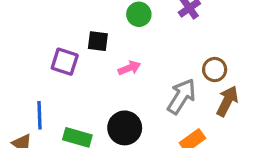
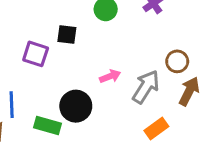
pink arrow: (129, 68) -> (110, 76), moved
black circle: (125, 128) -> (76, 106), moved

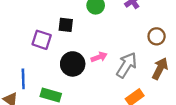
brown circle: (177, 61) -> (157, 36), moved
black circle: (76, 106) -> (73, 64), moved

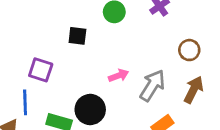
purple square: (42, 40) -> (41, 70), moved
black circle: (73, 64) -> (90, 110), moved

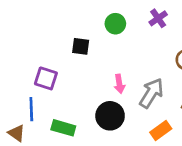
pink arrow: (119, 76) -> (119, 84), turned 102
black circle: (90, 110) -> (110, 116), moved

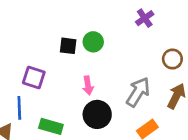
green circle: (115, 24) -> (93, 42), moved
pink arrow: (119, 84) -> (88, 85), moved

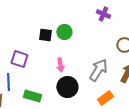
purple cross: (145, 18) -> (103, 14), turned -32

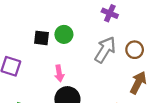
gray arrow: (98, 70) -> (105, 50), moved

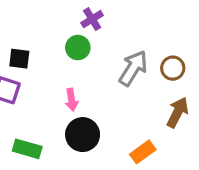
purple cross: (110, 13) -> (92, 19), moved, turned 35
black square: (42, 38) -> (19, 59), moved

